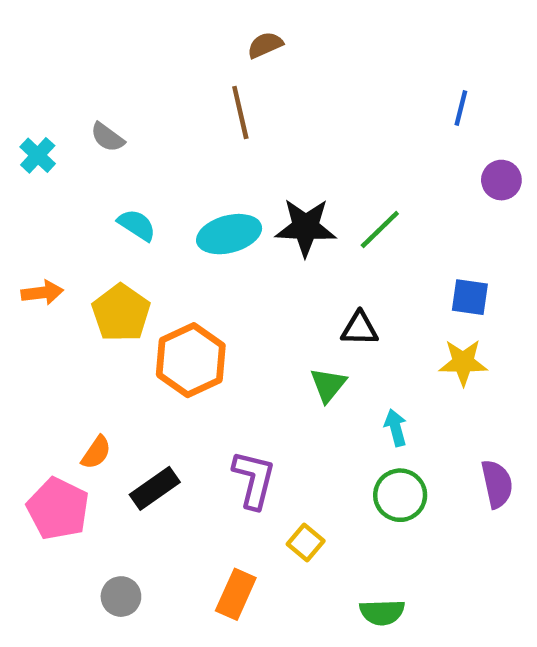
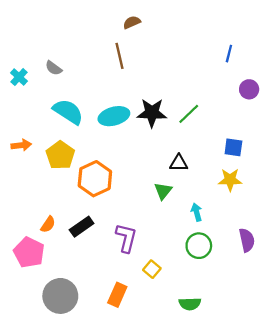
cyan semicircle: (137, 225) -> (68, 112), size x1.6
black rectangle: (155, 488) -> (82, 227), moved
gray circle: (121, 597) -> (60, 296), size x1.8

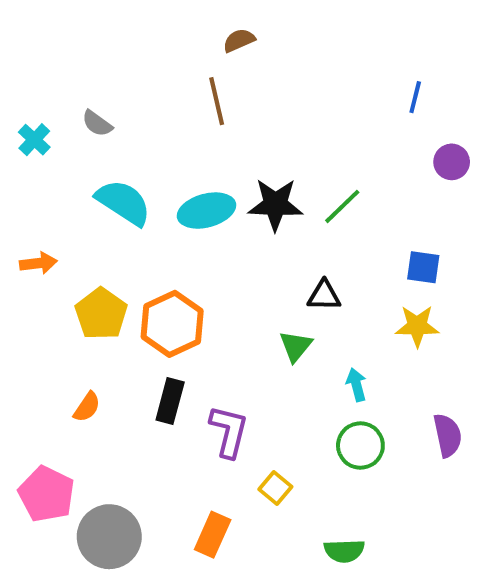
yellow pentagon: (60, 155) -> (101, 314), moved
black rectangle: (82, 227) -> (170, 401), moved, turned -40
pink pentagon: (29, 252) -> (46, 494), moved

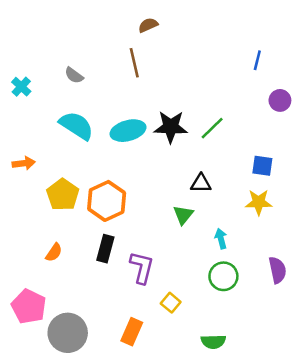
gray semicircle: (97, 123) -> (74, 75), moved

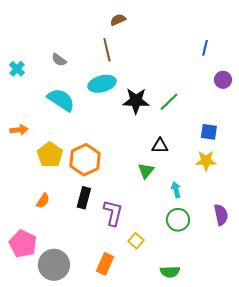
cyan ellipse: (128, 131) -> (102, 84), moved

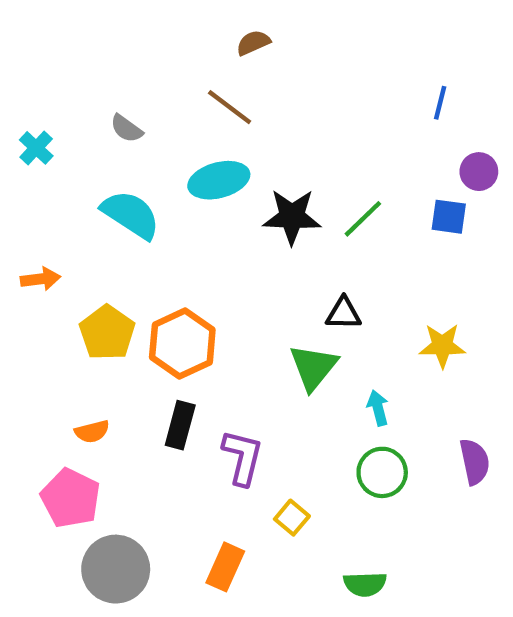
brown line: (107, 50) -> (230, 107), turned -40
blue square: (209, 132) -> (449, 217), moved
green triangle: (146, 171) -> (313, 367), size x1.4
orange semicircle: (43, 201) -> (92, 432), turned 42
pink pentagon: (23, 244) -> (71, 498), moved

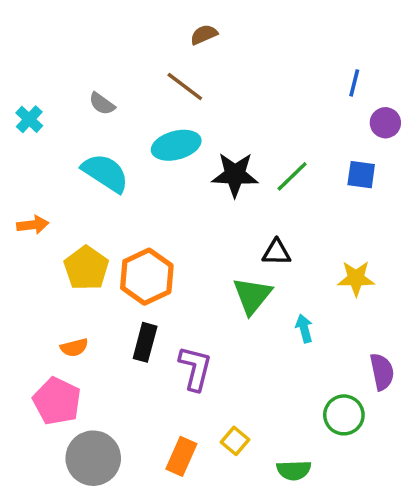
purple circle: (479, 172) -> (385, 123), moved
green circle: (382, 472) -> (344, 415), moved
yellow square: (292, 518) -> (235, 441), moved

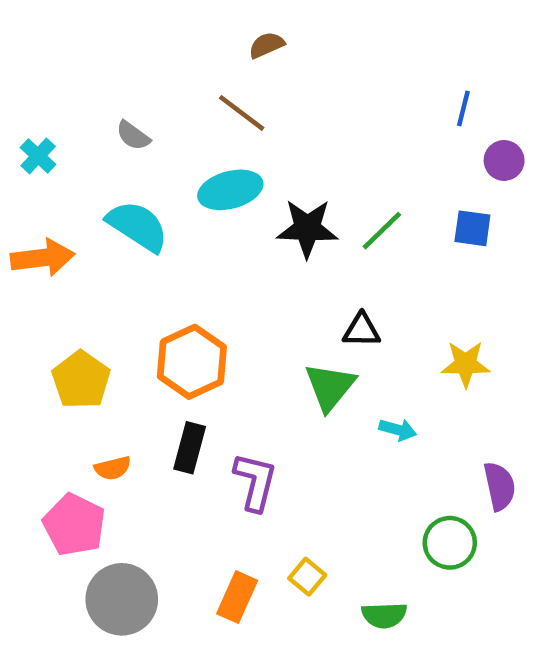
orange arrow: (33, 225) -> (43, 258), moved, size x1.5
yellow pentagon: (86, 268) -> (81, 380), moved
cyan arrow: (304, 328) -> (398, 430), turned 120
orange semicircle: (74, 348) -> (113, 468), moved

